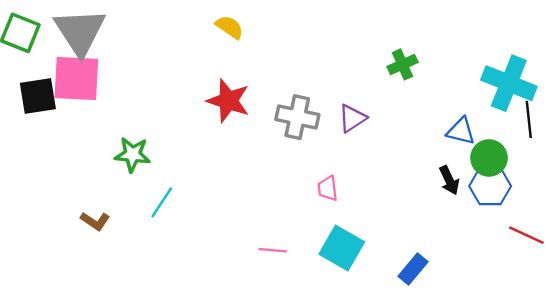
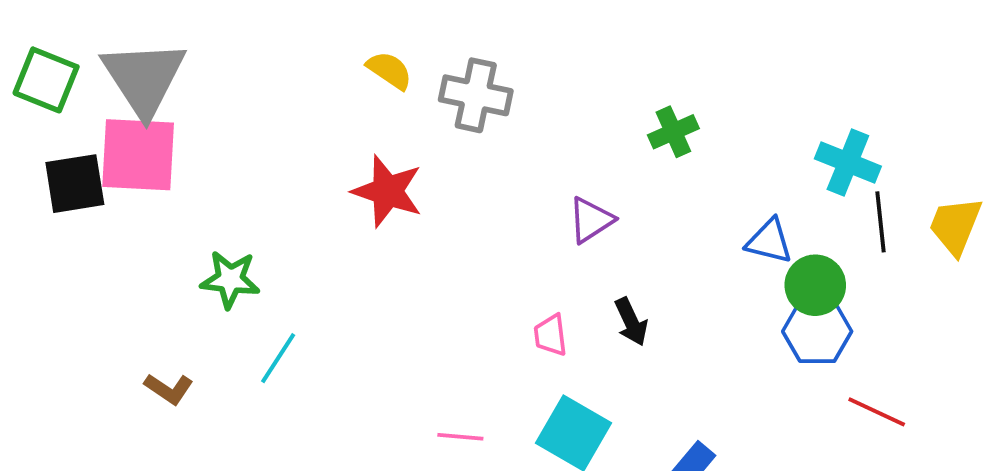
cyan cross: (509, 83) -> (848, 162), size x0.7
gray cross: (297, 117) -> (476, 95), moved
black arrow: (449, 180) -> (631, 322), moved

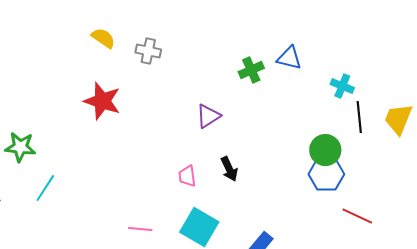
gray cross: (476, 95) -> (148, 51), size x0.7
cyan cross: (848, 162) -> (342, 86), size x0.7
blue triangle: (769, 241) -> (289, 58), moved

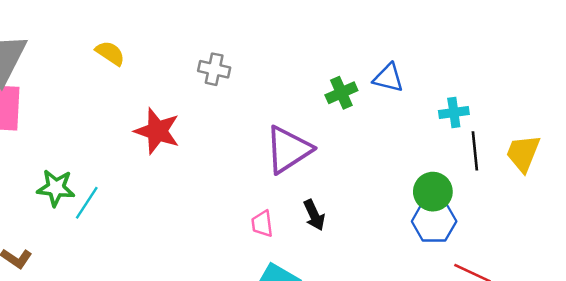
yellow semicircle: (103, 38) -> (110, 53), moved
cyan cross: (342, 86) -> (454, 112), turned -30
purple triangle: (208, 116) -> (288, 150), size x1.6
cyan line: (45, 188) -> (87, 203), moved

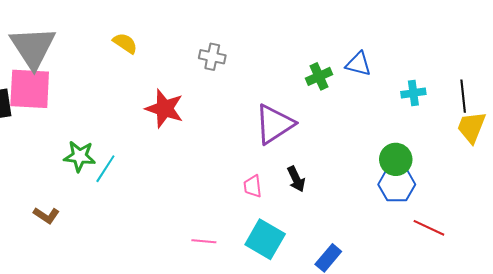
black line: (475, 151) -> (463, 96), moved

